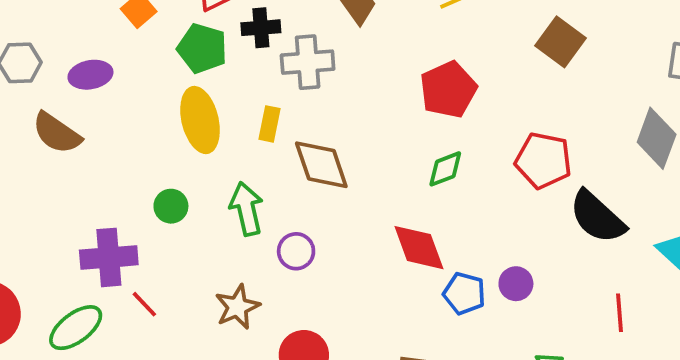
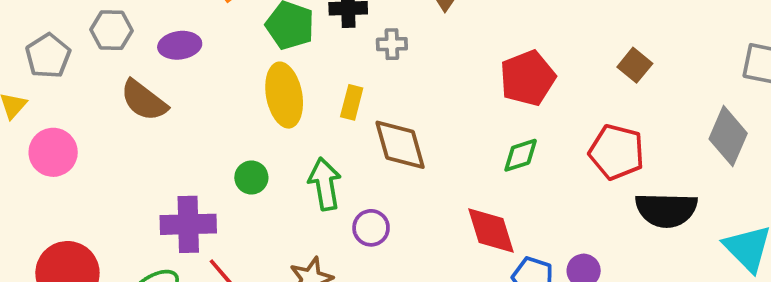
brown square: (561, 42) -> (635, 65), moved, size x0.7
gray cross: (308, 62) -> (392, 44), size x0.6
black semicircle: (597, 217) -> (666, 210), turned -44

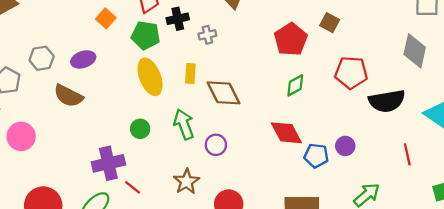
brown square: (635, 65) -> (330, 23), moved

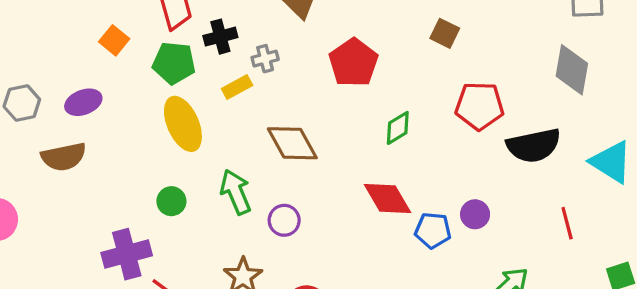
red pentagon: (291, 39) -> (354, 63), moved
yellow rectangle: (190, 74) -> (237, 87), moved, turned 60
brown semicircle: (68, 96) -> (64, 157), turned -36

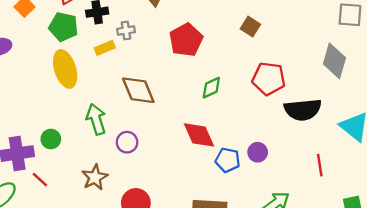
green circle: (171, 201) -> (51, 139), moved

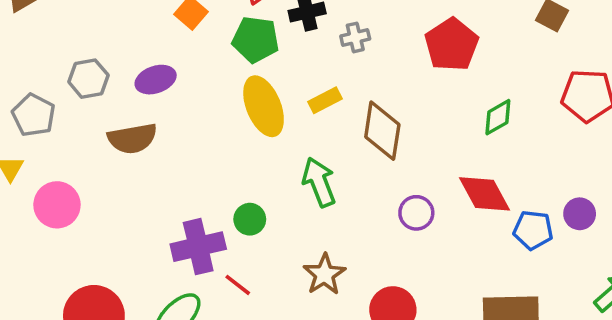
yellow rectangle: (105, 48) -> (325, 100), moved
brown diamond: (138, 90) -> (382, 131), turned 36
purple circle: (127, 142) -> (416, 213), moved

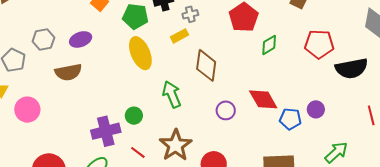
yellow rectangle: (325, 100) -> (179, 36), moved
green diamond: (498, 117) -> (269, 45), moved
brown star: (324, 274) -> (176, 145), size x1.4
red line: (238, 285) -> (138, 152), moved

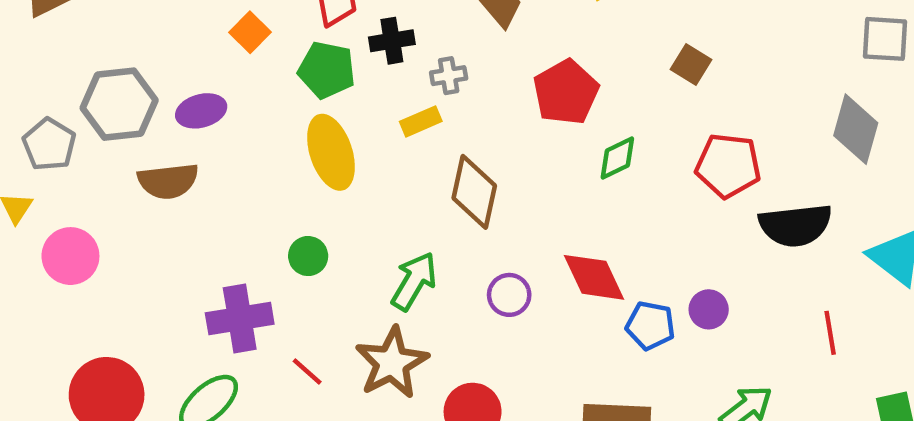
gray hexagon: (43, 40) -> (119, 104), size x1.5
green arrow: (172, 94) -> (414, 281), moved, turned 48
green circle: (134, 116) -> (308, 256), moved

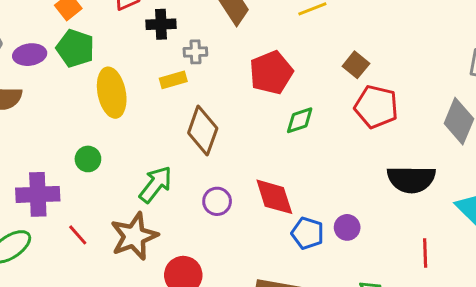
green pentagon: (327, 70) -> (75, 48), moved
red pentagon: (728, 166) -> (376, 107), moved

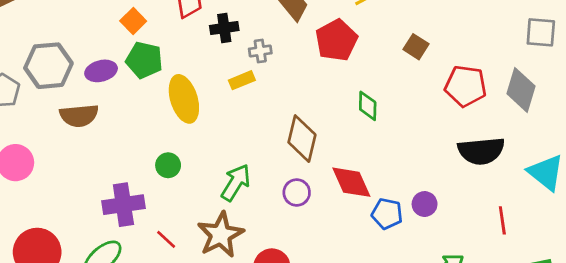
red pentagon: (271, 73) -> (336, 40), moved
red pentagon: (376, 107) -> (466, 86), moved
green diamond: (300, 120) -> (368, 106), turned -64
brown diamond: (203, 131) -> (302, 139), moved

